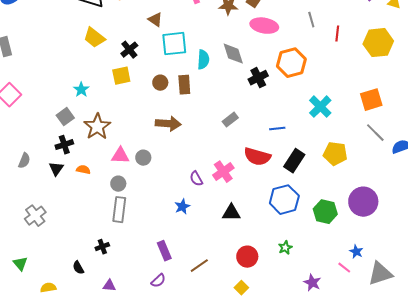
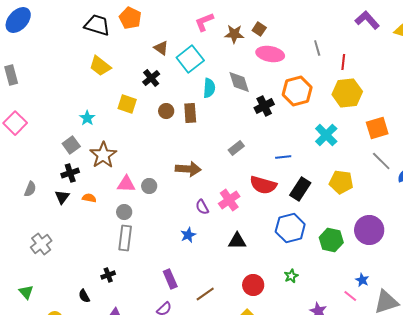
yellow hexagon: (378, 43) -> (347, 93), moved
cyan square: (174, 44) -> (190, 59), moved, turned -32
black cross: (129, 50) -> (151, 78), moved
yellow square: (121, 76) -> (127, 104), turned 30
brown arrow: (168, 124) -> (188, 169), moved

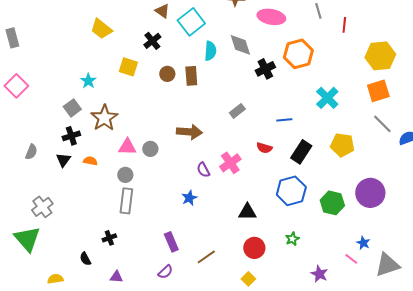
yellow hexagon: (347, 93) -> (380, 56), moved
red semicircle: (263, 185) -> (264, 148), size x0.6
black triangle: (237, 241) -> (247, 212), moved
green triangle: (26, 292) -> (27, 239), moved, size x1.8

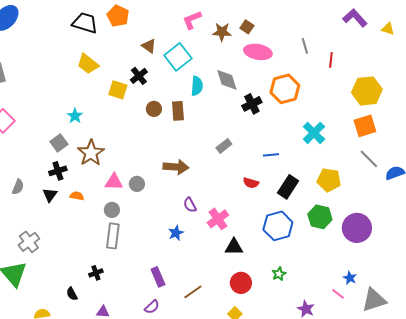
yellow square: (128, 67) -> (118, 90), moved
pink cross: (230, 163) -> (218, 219), moved
green hexagon: (332, 203) -> (320, 217), moved

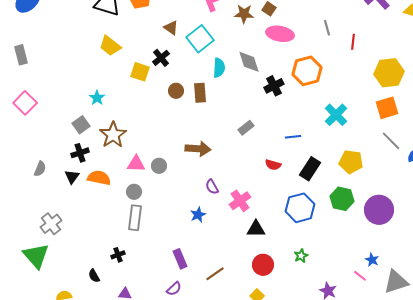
orange semicircle: (77, 196) -> (99, 178), size x1.6

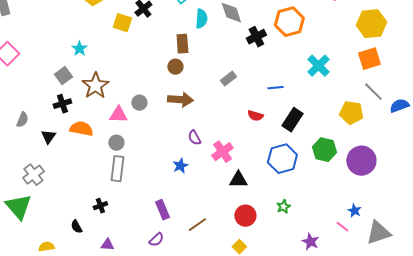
brown circle: (176, 91) -> (175, 67), moved
yellow pentagon: (351, 162) -> (351, 113), moved
gray circle: (159, 166) -> (139, 103), moved
black triangle: (72, 177) -> (48, 137), moved

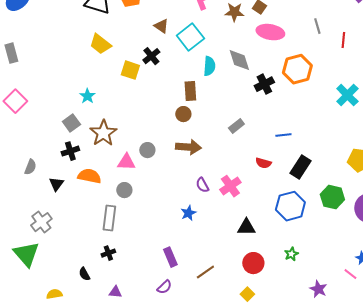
cyan cross: (318, 66) -> (347, 95), moved
pink cross: (222, 152) -> (230, 186), moved
gray rectangle: (117, 169) -> (109, 218), moved

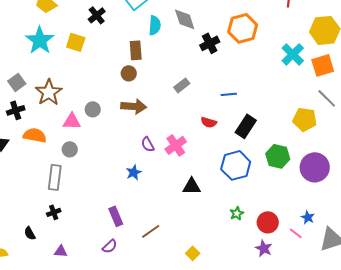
yellow square: (130, 70) -> (76, 42), moved
cyan star: (87, 96) -> (40, 40), moved, size x1.8
red circle: (253, 263) -> (268, 222), moved

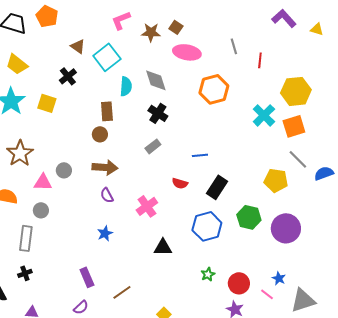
black cross: (210, 43) -> (158, 113), moved, turned -30
purple semicircle: (148, 144) -> (107, 195), moved

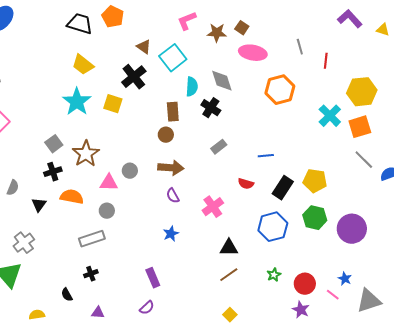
black cross: (68, 76) -> (134, 77), size x1.4
black cross: (158, 113) -> (211, 108), moved
yellow pentagon: (276, 180) -> (315, 181), moved
gray rectangle: (26, 238) -> (92, 239), turned 65
brown line: (122, 292) -> (229, 275), moved

